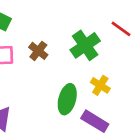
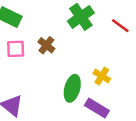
green cross: (85, 45) -> (81, 17), moved

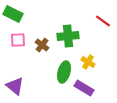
green cross: (81, 17) -> (68, 36), moved, turned 30
brown cross: (46, 45) -> (42, 45), moved

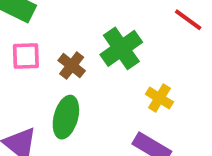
green cross: (68, 36) -> (121, 48), turned -30
green ellipse: (64, 72) -> (66, 117), moved

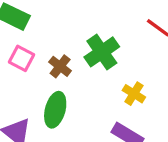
pink square: (26, 56) -> (21, 58), turned 30

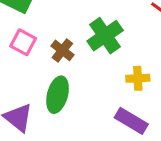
yellow cross: (134, 94) -> (138, 78), turned -35

